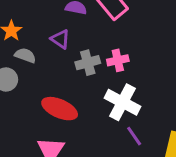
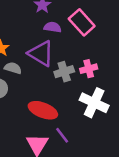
purple triangle: (60, 39) -> (41, 53), size x1.6
purple line: (134, 136) -> (62, 135), moved

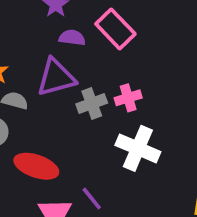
purple triangle: (41, 53) -> (56, 77), turned -44
red ellipse: (43, 110) -> (36, 166), moved

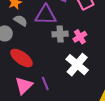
pink cross: (128, 98) -> (80, 37), turned -32

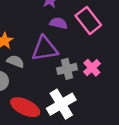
white cross: (77, 65) -> (61, 104), moved, turned 30

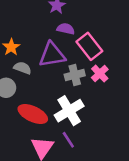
pink rectangle: (88, 20) -> (89, 46), moved

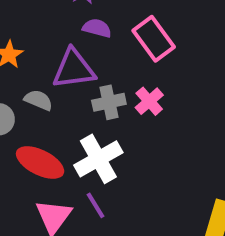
pink rectangle: (89, 46) -> (154, 39), moved
gray semicircle: (23, 68) -> (38, 100), moved

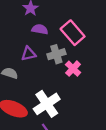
purple triangle: (74, 69) -> (29, 54), size x0.6
gray cross: (109, 102) -> (56, 54), moved

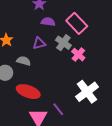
gray cross: (56, 54) -> (63, 43), turned -35
white cross: (47, 104) -> (87, 92), moved

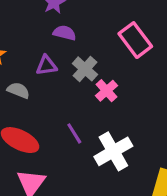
pink rectangle: (77, 23) -> (135, 40), moved
purple line: (58, 109) -> (74, 133), moved

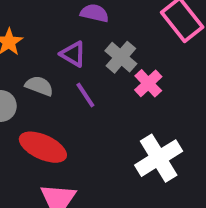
purple triangle: (46, 65) -> (73, 54), turned 40
purple line: (74, 133) -> (85, 95), moved

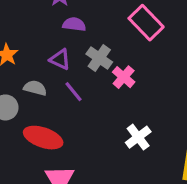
white cross: (159, 158) -> (138, 137), size x0.7

